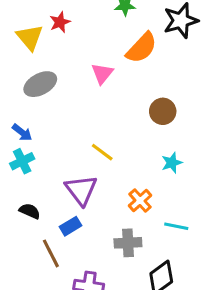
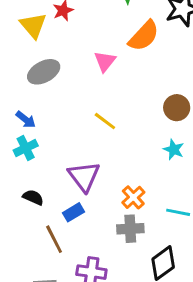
brown circle: (163, 111) -> (177, 108), moved
yellow line: (102, 152) -> (105, 121), moved
cyan star: (172, 163) -> (174, 150), turned -30
orange cross: (140, 201) -> (133, 197), moved

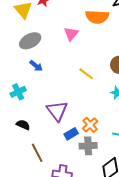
orange semicircle: (144, 36) -> (97, 17), turned 50
blue arrow: (26, 120) -> (36, 66), moved
yellow line: (105, 121) -> (86, 74), moved
blue rectangle: (74, 212) -> (71, 134), moved

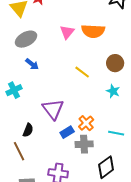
orange semicircle: (97, 17) -> (93, 31), moved
black semicircle: (23, 125) -> (28, 130), moved, turned 88
brown line: (37, 153) -> (19, 151), moved

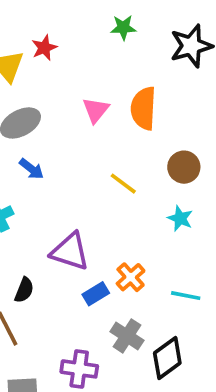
orange semicircle: (93, 31) -> (143, 108), turned 90
purple triangle: (53, 109) -> (70, 251), turned -35
gray cross: (84, 144) -> (127, 336), moved, turned 36

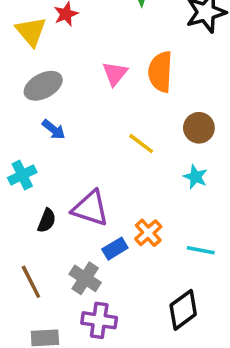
black semicircle: (24, 290) -> (47, 221), moved
gray cross: (127, 336) -> (85, 278), moved

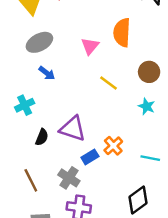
pink triangle: (115, 74) -> (90, 46), moved

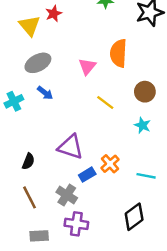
cyan cross: (25, 105) -> (14, 101), moved
black semicircle: (42, 137) -> (28, 161), moved

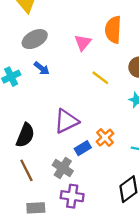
purple triangle: (70, 147) -> (66, 121), turned -44
black semicircle: (28, 161) -> (25, 135), size x1.5

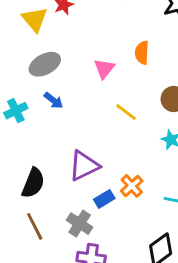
orange semicircle: (113, 30) -> (142, 53), size x0.7

